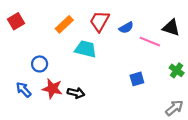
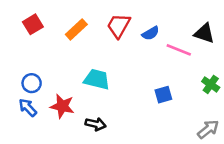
red square: (16, 21) -> (33, 24), moved
cyan trapezoid: (86, 49) -> (97, 79), moved
blue circle: (40, 64) -> (32, 83), moved
black arrow: (76, 93) -> (96, 124), moved

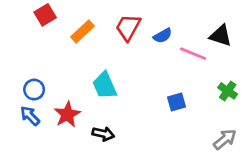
red square: (33, 24) -> (45, 15), moved
cyan trapezoid: (97, 79) -> (105, 85), turned -128
red star: (62, 106) -> (67, 114), turned 30

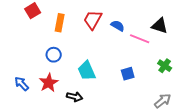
orange rectangle: (82, 31) -> (60, 23), turned -36
blue semicircle: (163, 36) -> (118, 26), turned -120
cyan trapezoid: (105, 85) -> (87, 71), moved
blue circle: (34, 90) -> (54, 55), moved

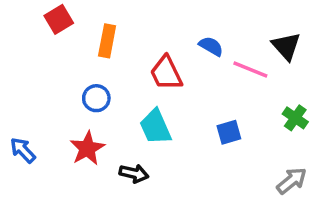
red trapezoid: (93, 20) -> (166, 73), moved, turned -55
black triangle: (160, 26) -> (286, 46), turned 30
blue arrow: (22, 84) -> (23, 150), moved

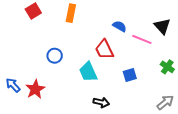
orange rectangle: (107, 41) -> (71, 13), moved
red trapezoid: (166, 73) -> (104, 50), moved
red star: (87, 148) -> (35, 89), moved
black arrow: (134, 173) -> (101, 102), moved

